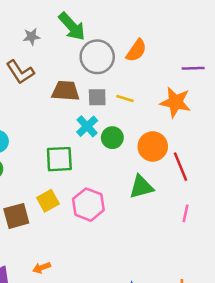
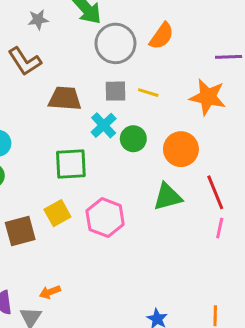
brown trapezoid: (66, 91) -> (65, 99), moved
red line: (181, 167) -> (215, 192), moved

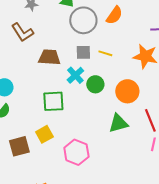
pink hexagon: (105, 218) -> (76, 152), moved

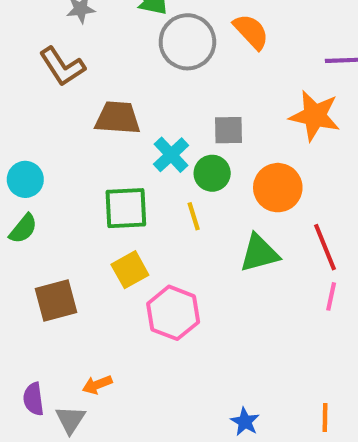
orange semicircle: (114, 15) -> (251, 32), turned -78
gray square: (83, 52) -> (229, 130), moved
yellow line: (105, 53) -> (194, 216), moved, turned 56
yellow square: (44, 134) -> (130, 270), moved

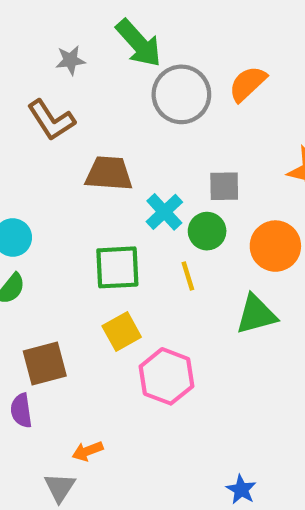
orange semicircle: (251, 32) -> (248, 84), turned -90
purple semicircle: (33, 399) -> (21, 410), moved

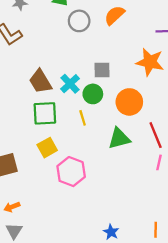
gray circle: (181, 94) -> (79, 21), size x0.7
brown trapezoid: (109, 173) -> (40, 81), moved, turned -125
orange arrow: (87, 451) -> (12, 207), moved

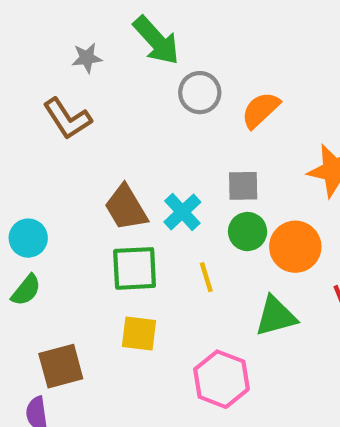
orange semicircle: (114, 15) -> (261, 110), moved
green circle: (93, 94) -> (248, 232), moved
yellow square: (47, 148) -> (139, 334), turned 36
pink hexagon: (71, 172) -> (221, 379), moved

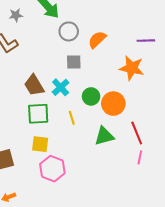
gray square: (243, 186) -> (74, 62), moved
pink hexagon: (221, 379) -> (52, 169), moved

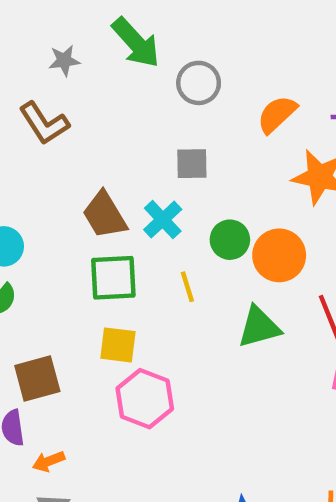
gray circle: (69, 31) -> (199, 83), moved
orange semicircle: (97, 40) -> (277, 114), moved

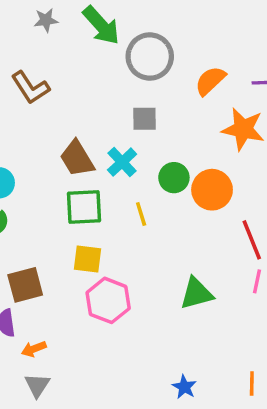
gray star: (64, 61) -> (46, 20), moved
gray circle: (199, 83) -> (150, 57), size x1.4
green triangle: (259, 327) -> (196, 294), moved

